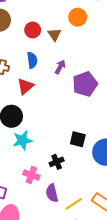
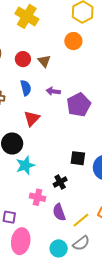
orange circle: (78, 17) -> (73, 41), moved
purple arrow: (60, 67) -> (53, 91), turned -104
red triangle: (25, 86) -> (32, 118), moved

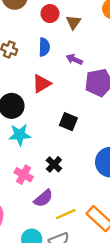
black square: (78, 158) -> (68, 122), moved
black cross: (60, 182) -> (54, 164), turned -32
purple semicircle: (59, 212) -> (43, 198), turned -126

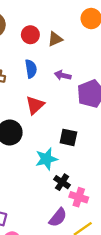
brown triangle: (73, 22) -> (55, 39), turned 42
cyan star: (20, 135) -> (46, 159), moved
pink cross: (24, 175) -> (79, 197), moved

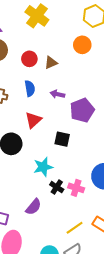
black square: (68, 137) -> (62, 139), moved
pink cross: (79, 197) -> (76, 188), moved
purple semicircle: (58, 217) -> (33, 207), moved

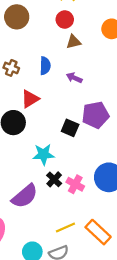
red circle: (29, 59) -> (65, 19), moved
purple pentagon: (82, 110) -> (95, 115), moved
red triangle: (33, 120) -> (30, 99), moved
purple semicircle: (33, 207) -> (25, 196), size x1.4

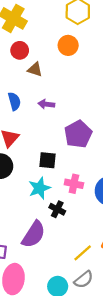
brown triangle: (74, 42) -> (35, 69), turned 49
black square: (70, 128) -> (48, 160), moved
pink cross: (75, 184) -> (74, 184), moved

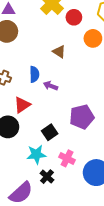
red circle: (20, 50) -> (74, 17), moved
purple arrow: (46, 104) -> (50, 86), moved
black square: (48, 160) -> (50, 132), turned 35

